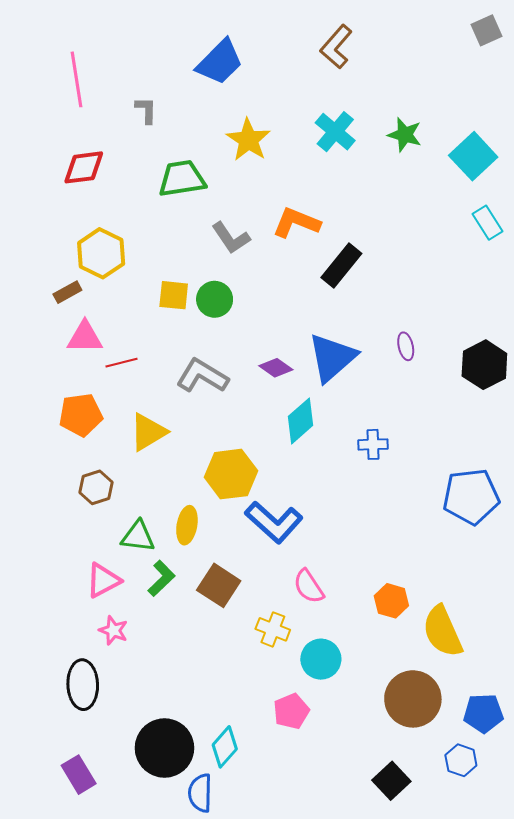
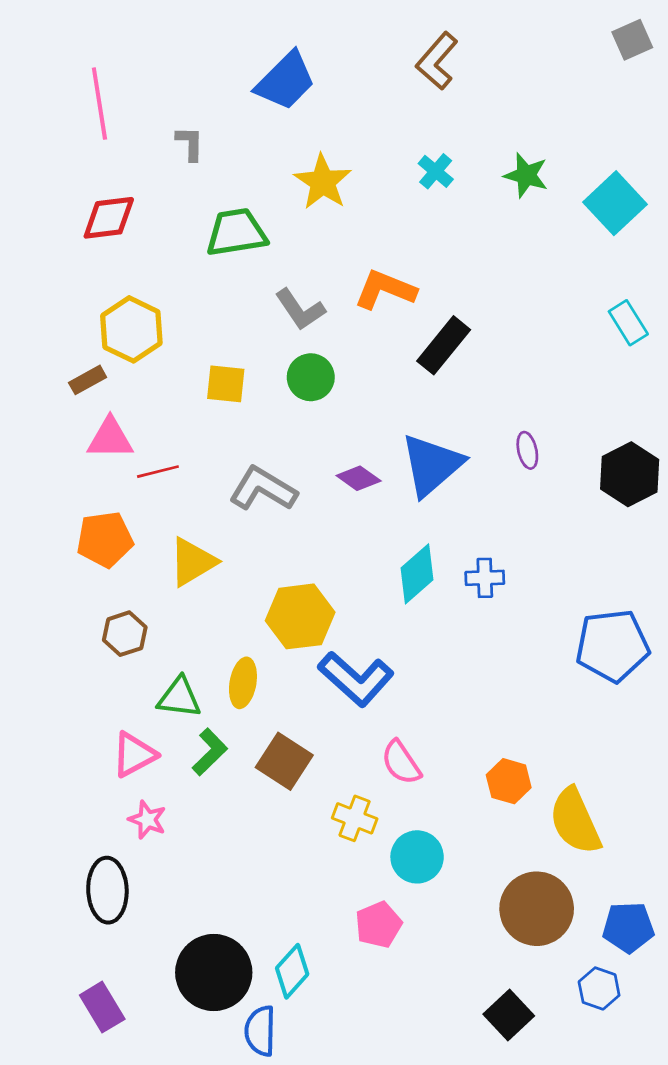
cyan cross: (335, 132) -> (436, 171), size x0.7
cyan rectangle: (488, 223) -> (628, 323), moved
green circle: (215, 299) -> (311, 377), moved
cyan diamond: (300, 421) -> (417, 574), moved

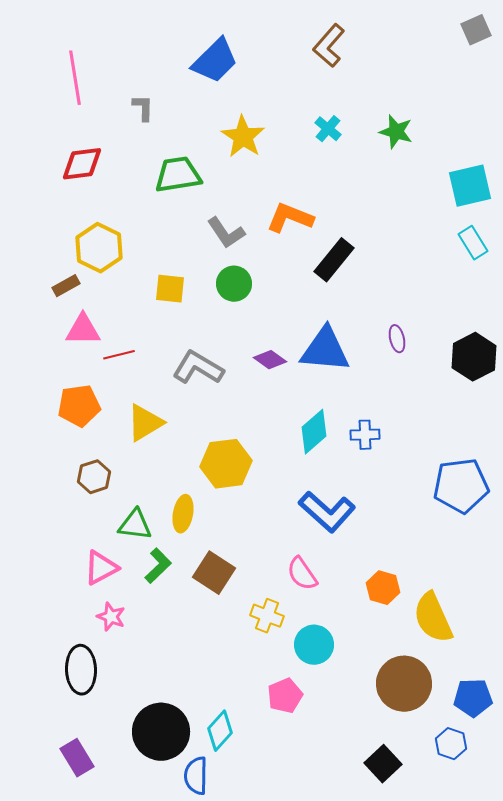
cyan square: (615, 203) -> (470, 186), moved, turned 30
blue triangle: (432, 465) -> (325, 350), turned 46
blue L-shape: (356, 679) -> (327, 512), moved

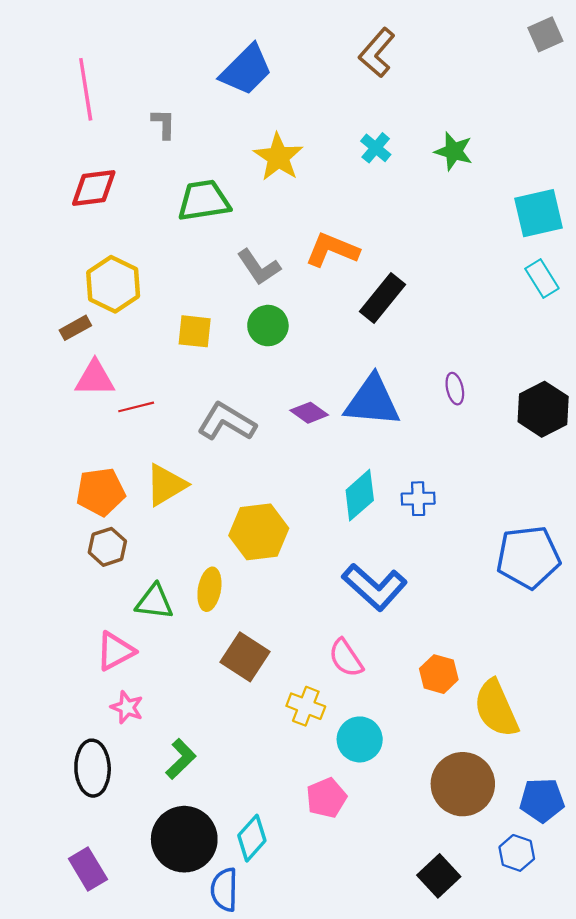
orange pentagon: (79, 406) -> (101, 492), moved
green L-shape: (158, 566) -> (181, 759), moved

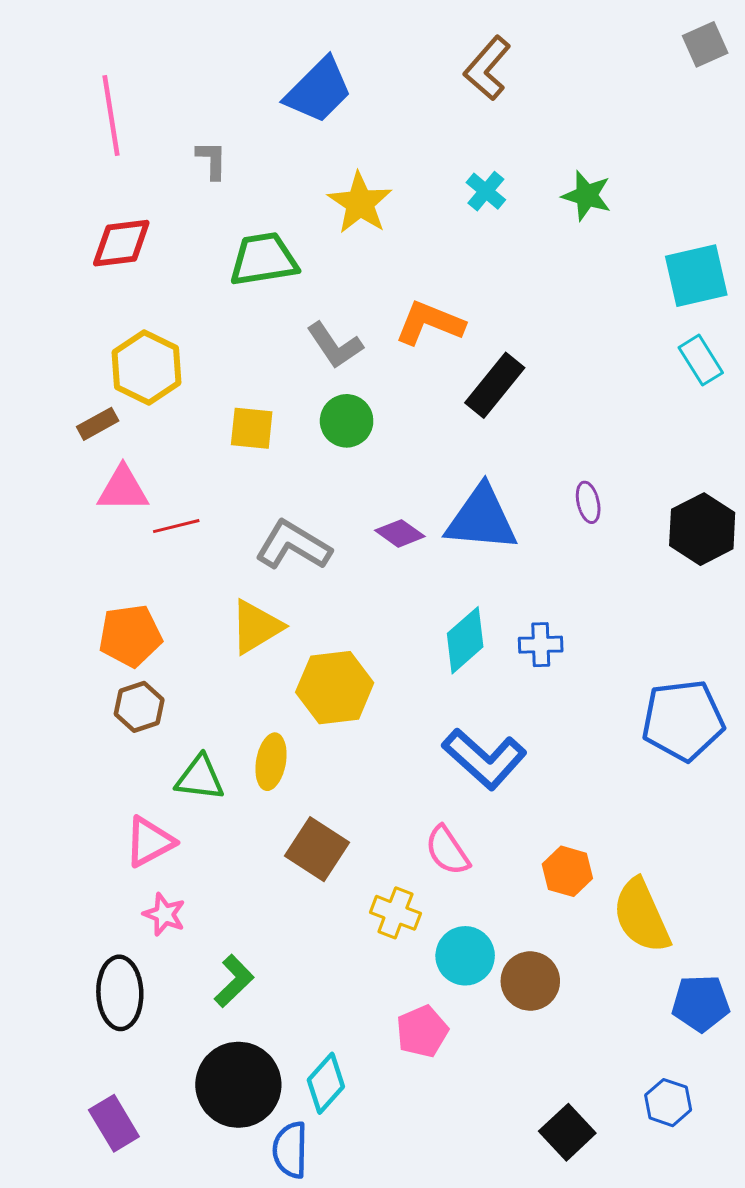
yellow triangle: (166, 485) -> (256, 627), moved
brown circle: (463, 784) -> (530, 981), moved, size x0.7
blue pentagon: (542, 800) -> (701, 1003), moved

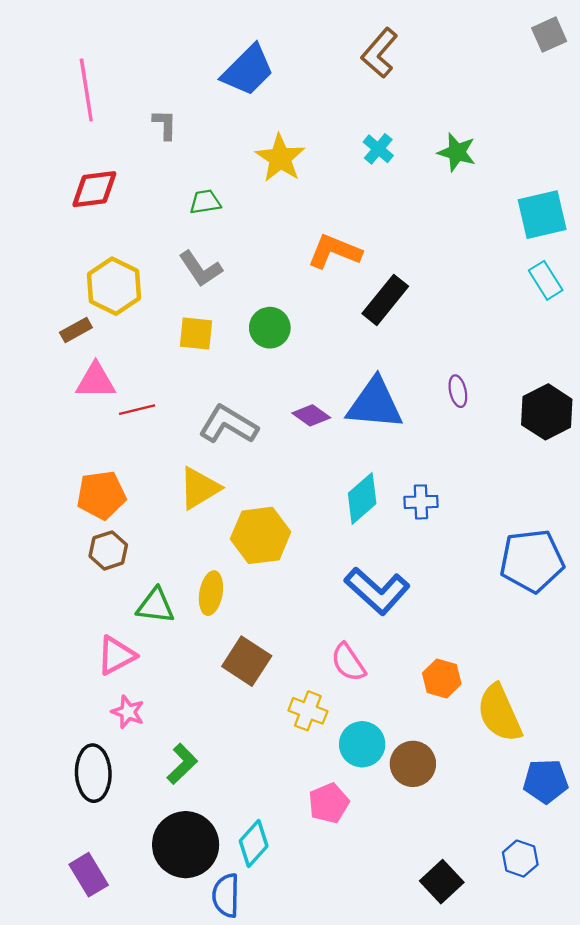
green trapezoid: (264, 259) -> (205, 202), size x0.6
gray L-shape: (335, 345) -> (201, 269), moved

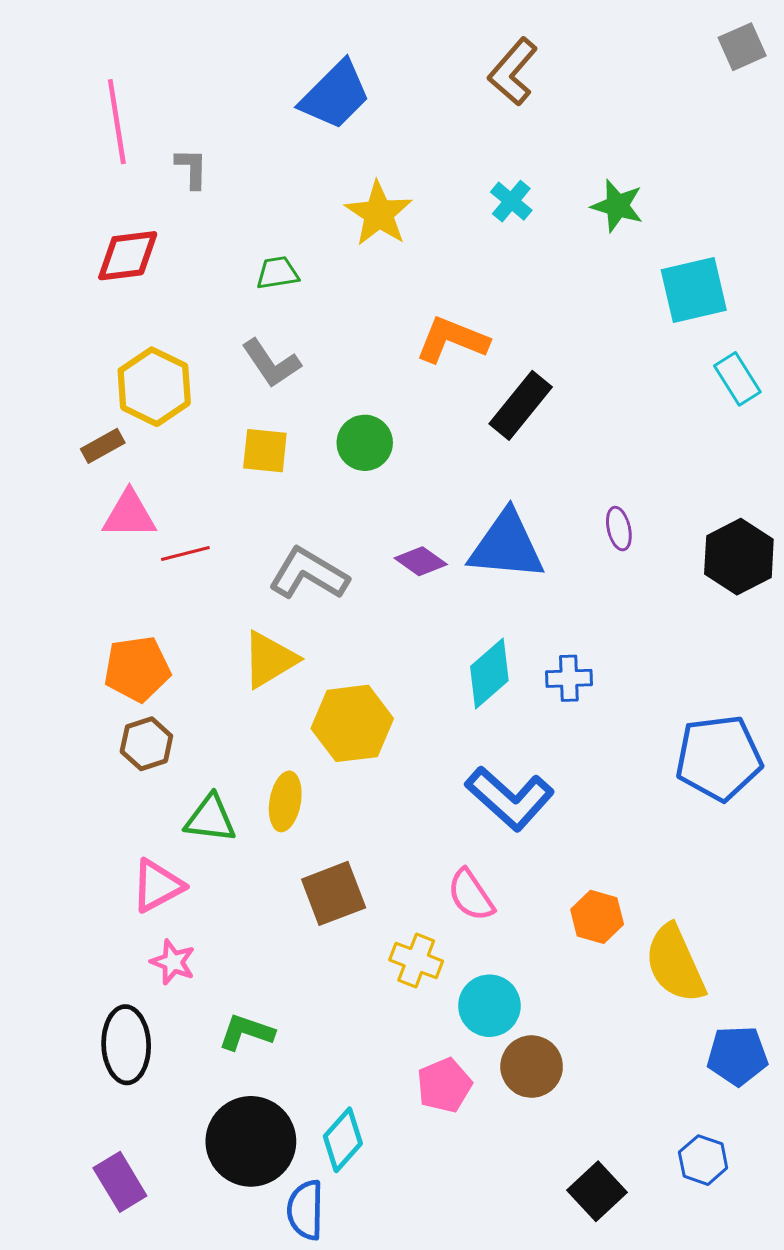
gray L-shape: (165, 125) -> (192, 168), moved
cyan square: (542, 215) -> (694, 290), moved
brown square: (247, 661) -> (334, 893), turned 36
green L-shape: (182, 764) -> (246, 1032), turned -117
brown circle: (413, 764) -> (532, 1067), moved

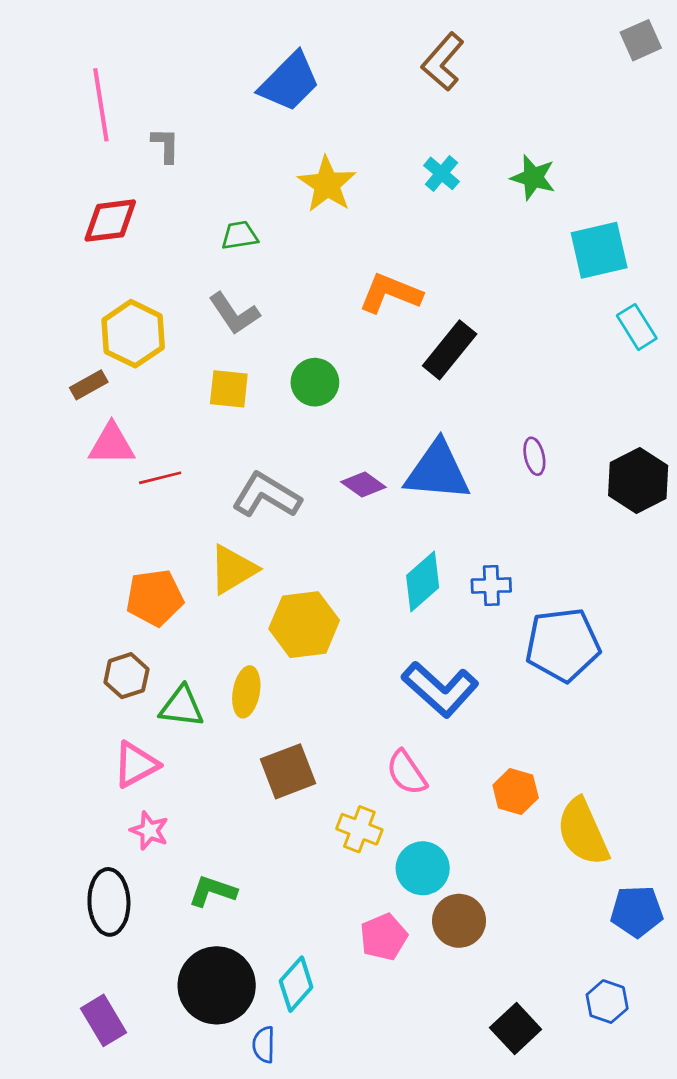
orange pentagon: (137, 669) -> (155, 598), moved
brown hexagon: (146, 744) -> (126, 676), moved
blue pentagon: (719, 758) -> (563, 645), moved
blue semicircle: (305, 1210) -> (264, 1045), size x0.7

